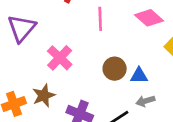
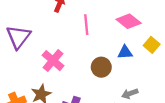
blue triangle: (139, 76) -> (125, 52), moved

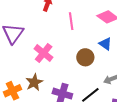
blue triangle: (125, 52) -> (105, 44), turned 40

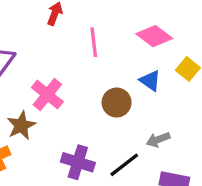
brown star: (34, 82) -> (21, 125), moved

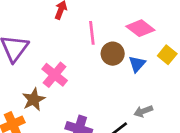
blue triangle: (150, 81) -> (137, 64), turned 36
brown circle: (117, 103) -> (113, 54), moved

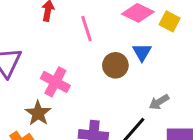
brown circle: (113, 54) -> (115, 65), moved
yellow square: (167, 55) -> (170, 21), moved

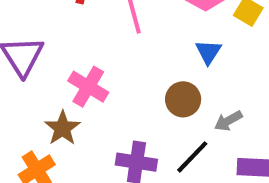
brown circle: (115, 65) -> (183, 99), moved

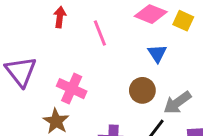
gray arrow: (228, 121) -> (177, 103), size x1.4

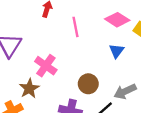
brown circle: (142, 90) -> (88, 84), moved

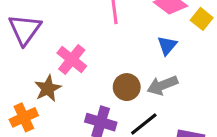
gray arrow: (125, 91) -> (162, 85), moved

